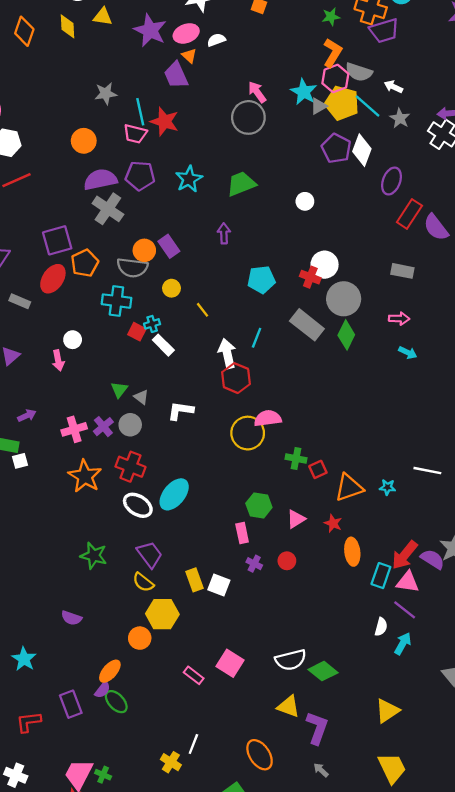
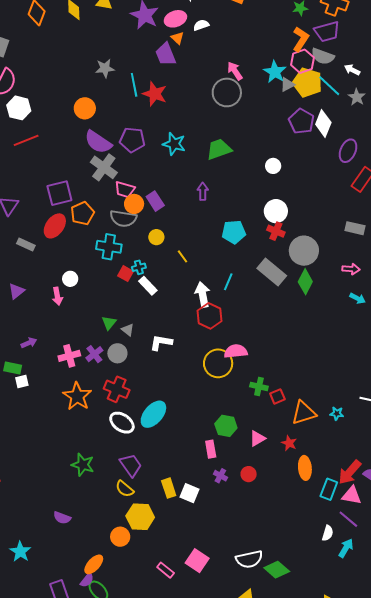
purple trapezoid: (384, 31) -> (327, 31), moved
pink trapezoid: (135, 134) -> (125, 189), moved
cyan star: (189, 179) -> (174, 144), turned -30
purple semicircle: (100, 180) -> (98, 142), turned -136
white circle: (325, 265) -> (276, 211), moved

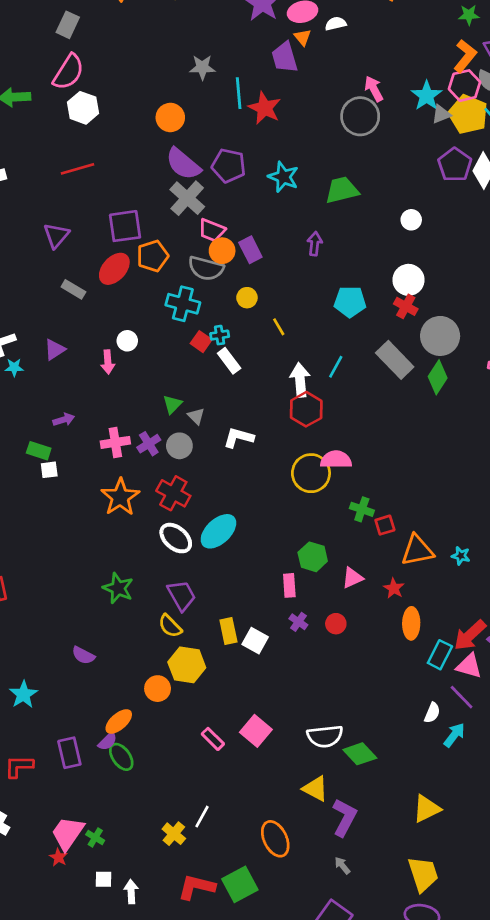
red line: (26, 140) -> (77, 169), moved

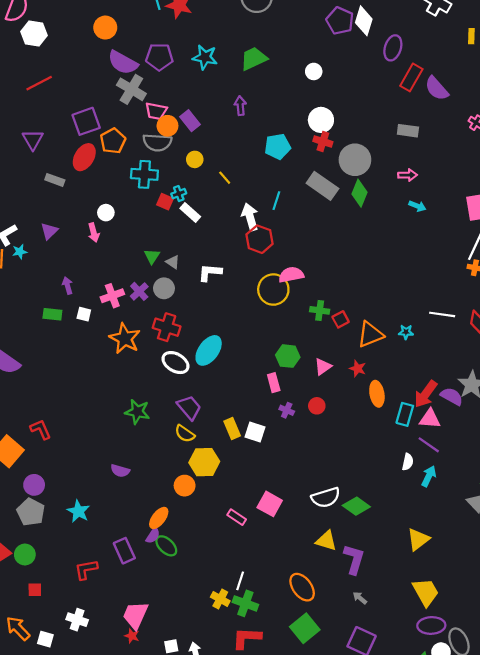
purple arrow: (64, 420) -> (68, 286), turned -77
white square: (49, 470) -> (84, 314), moved, turned 32
green cross: (95, 838) -> (245, 603), moved, size x1.6
green square: (240, 884) -> (305, 628), moved

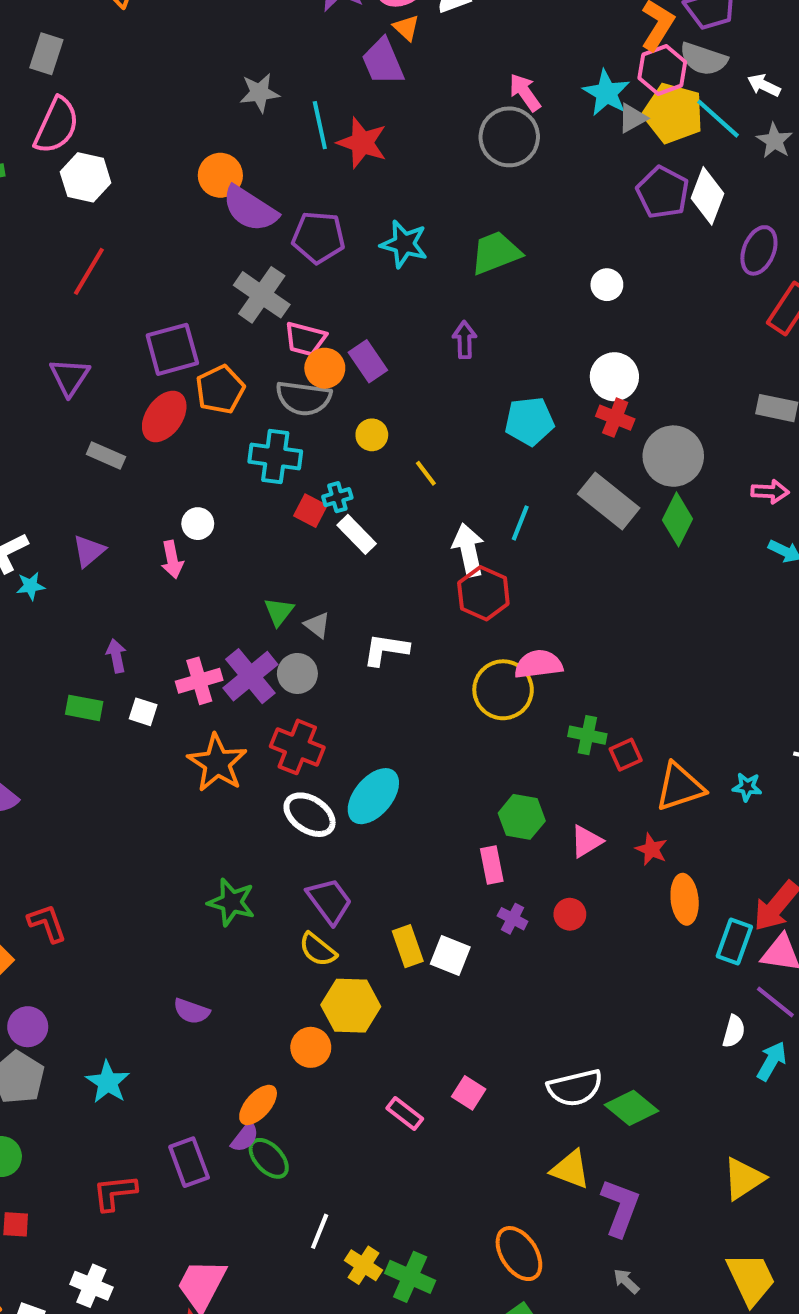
purple semicircle: (123, 63) -> (250, 209), moved
red line: (39, 83) -> (89, 271), turned -36
purple cross: (139, 291) -> (250, 676), size x1.5
pink square: (270, 504) -> (469, 1093), size x0.7
white line: (240, 581) -> (320, 1231), moved

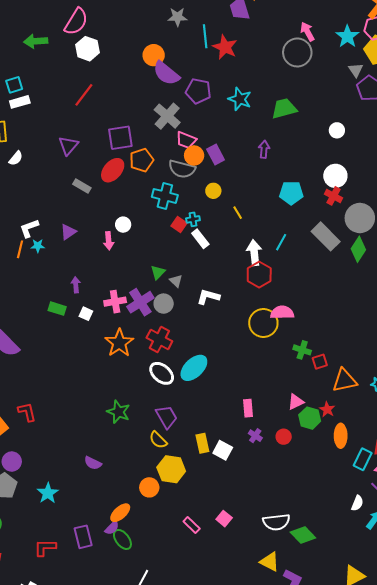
gray triangle: (632, 118) -> (356, 70), moved, turned -42
green hexagon: (522, 817) -> (310, 418), moved

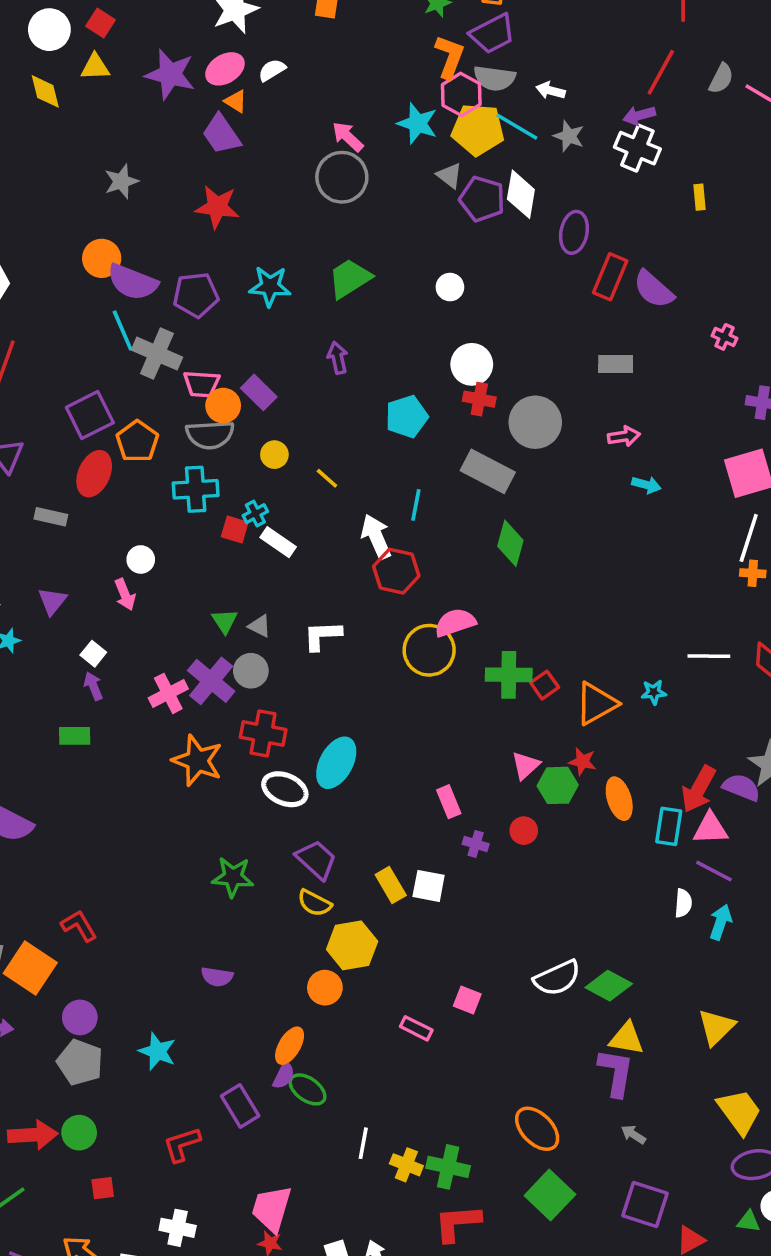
cyan line: (205, 36) -> (123, 330), moved
green diamond: (358, 249) -> (510, 543), moved
white square: (86, 314) -> (93, 654), moved, turned 32
green cross: (302, 350) -> (509, 675), size x1.4
yellow triangle: (270, 562) -> (626, 1038), moved

